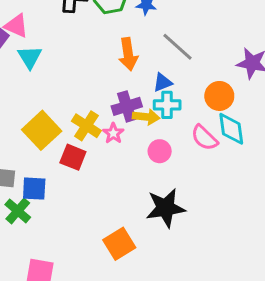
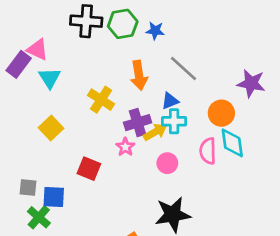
yellow arrow: (146, 117) -> (155, 132), turned -35
yellow cross: (86, 126) -> (101, 100), moved
yellow square: (42, 130) -> (51, 128), moved, size x0.7
pink semicircle: (204, 138) -> (208, 151), turned 45

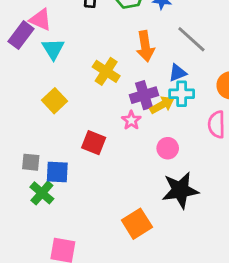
pink circle: (167, 163) -> (168, 148), moved

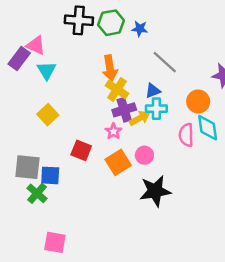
orange arrow: (145, 46) -> (110, 68), moved
yellow cross: (106, 71) -> (117, 90), moved
gray square: (31, 162) -> (27, 167), size x1.6
orange square: (137, 224) -> (118, 162), moved

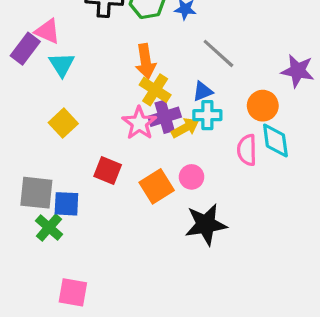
pink star: (113, 131) -> (139, 123), moved, size x1.5

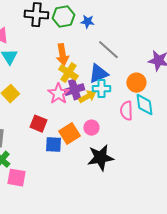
blue triangle: (203, 91) -> (98, 74), size x1.5
blue square: (66, 204) -> (53, 145), moved
pink square: (73, 292) -> (16, 178), moved

